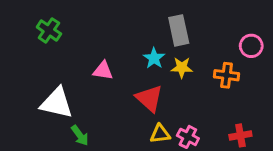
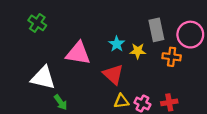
gray rectangle: (179, 30) -> (156, 30), moved
pink circle: (251, 46) -> (190, 35), size x1.5
pink triangle: (103, 71) -> (78, 53), size x1.6
red cross: (240, 135) -> (169, 102), moved

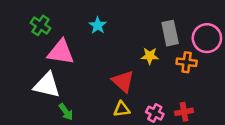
cyan star: (117, 44) -> (98, 25), moved
pink triangle: (78, 53) -> (61, 52), moved
yellow triangle: (121, 101) -> (122, 109), moved

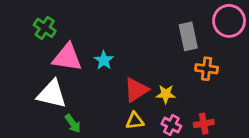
cyan star: (98, 25) -> (104, 60), moved
pink circle: (207, 38) -> (229, 21), moved
yellow star: (150, 56) -> (166, 94), moved
red triangle: (123, 81) -> (136, 90), turned 45

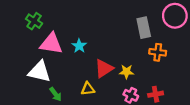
yellow triangle: (135, 121) -> (88, 89), moved

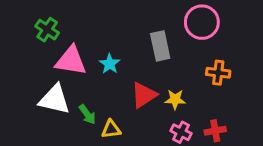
pink circle: (175, 16) -> (202, 22), moved
gray rectangle: (144, 28) -> (160, 46), moved
yellow triangle: (88, 89) -> (111, 129), moved
green arrow: (56, 94) -> (87, 114), moved

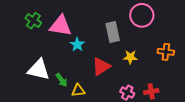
pink triangle: (71, 61) -> (60, 26), moved
orange cross: (218, 73) -> (166, 52), moved
yellow star: (175, 99) -> (130, 57), moved

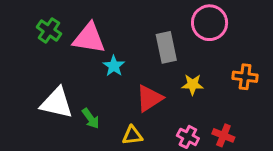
yellow triangle: (78, 90) -> (132, 135), moved
red cross: (151, 91) -> (223, 135), turned 32

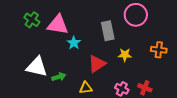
green arrow: (91, 118) -> (59, 77), turned -72

